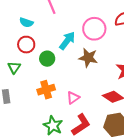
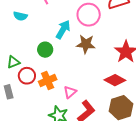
red circle: (26, 45) -> (27, 76), moved
green triangle: (14, 67) -> (13, 62), turned 40
pink triangle: (73, 98) -> (70, 92), moved

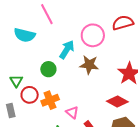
cyan semicircle: (20, 16) -> (25, 35), size x1.5
green triangle: (13, 62) -> (16, 81), turned -40
pink triangle: (70, 92) -> (72, 112), turned -40

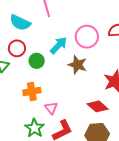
red circle: (30, 95) -> (17, 48), moved

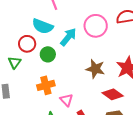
cyan semicircle: (20, 23) -> (43, 26), moved
brown star: (77, 65) -> (95, 69), moved

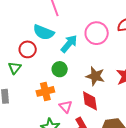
green circle: (48, 54) -> (60, 69), moved
red diamond: (113, 94) -> (90, 101), moved, turned 45

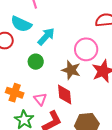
pink circle: (97, 33) -> (86, 49), moved
orange cross: (45, 91) -> (15, 93), moved, turned 30

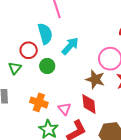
cyan semicircle: (21, 24) -> (45, 34), turned -130
green circle: (36, 62) -> (47, 66), moved

